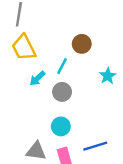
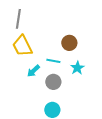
cyan line: (62, 66) -> (53, 61), turned 72
cyan star: (108, 76) -> (77, 68), moved

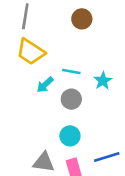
brown circle: (69, 43) -> (82, 19), moved
yellow trapezoid: (22, 46) -> (31, 52), turned -30

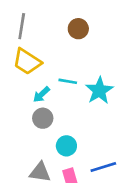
cyan star: (103, 81) -> (99, 91), size x1.5
gray circle: (71, 99) -> (43, 118), moved

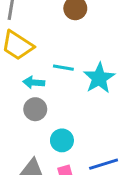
cyan arrow: (41, 95) -> (34, 82), turned 48

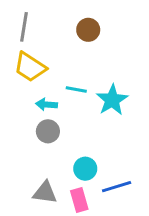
cyan circle: (62, 140) -> (85, 169), moved

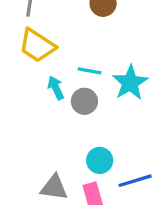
cyan arrow: (46, 104) -> (56, 88), turned 60
gray circle: (48, 131) -> (84, 101), moved

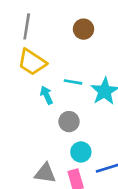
gray circle: (84, 101) -> (69, 122), moved

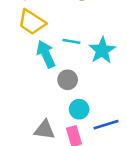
cyan arrow: (46, 95) -> (46, 54), size x1.5

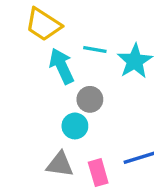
cyan circle: (79, 109) -> (75, 126), moved

